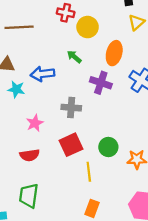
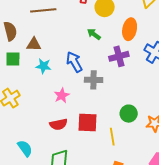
blue arrow: (42, 74) -> (74, 62), moved, turned 70
purple cross: (101, 83) -> (119, 56), turned -30
red square: (71, 145) -> (88, 122), moved, turned 30

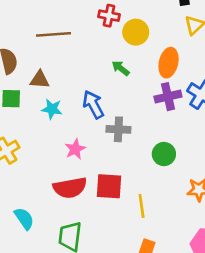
purple cross: (119, 56) -> (168, 97), moved
green circle: (129, 114) -> (164, 154), moved
red semicircle: (58, 124) -> (70, 188), size x1.4

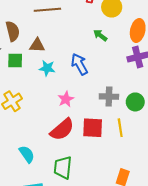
gray cross: (118, 129) -> (109, 97), moved
red semicircle: (70, 188) -> (62, 129), turned -30
yellow line: (142, 206) -> (120, 128), moved

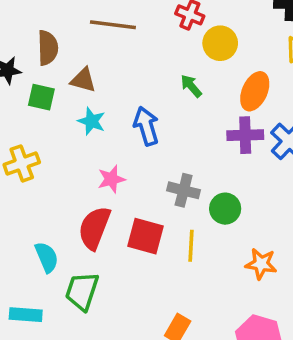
red semicircle: (62, 129) -> (94, 228), turned 140
cyan semicircle: (27, 154) -> (47, 257), moved

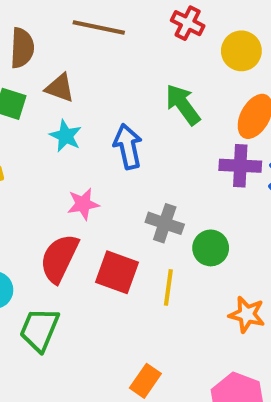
yellow circle: (220, 43) -> (241, 51), moved
green arrow: (191, 86) -> (183, 105), size x1.5

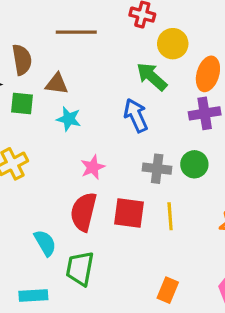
yellow circle: (241, 51) -> (173, 44), moved
blue arrow: (128, 146) -> (136, 115), moved
green circle: (211, 248) -> (194, 164), moved

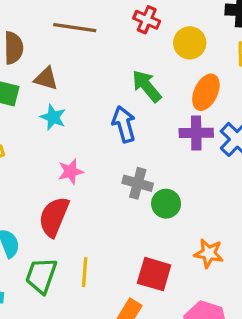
yellow circle: (173, 44) -> (190, 43), moved
green circle: (194, 164) -> (166, 204), moved
red square: (129, 213) -> (154, 274), moved
yellow line: (170, 216) -> (85, 272), moved

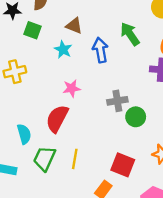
brown triangle: (46, 79) -> (74, 26), moved
blue arrow: (124, 124) -> (100, 50), moved
gray cross: (138, 183) -> (117, 101), turned -30

